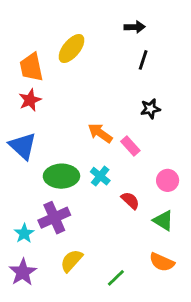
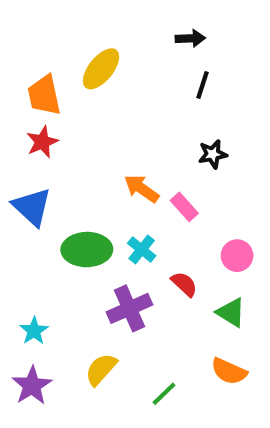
purple cross: (54, 218) -> (129, 308), moved

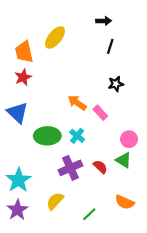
red semicircle: (184, 284) -> (100, 167), moved
green triangle: (231, 312) -> (124, 160), moved
cyan star: (34, 331) -> (19, 180), size x1.6

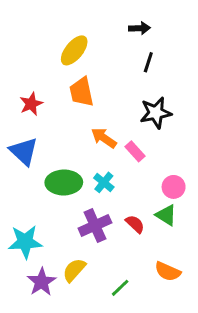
orange trapezoid: (24, 52) -> (82, 92), moved
black star: (116, 84) -> (156, 113), size x1.5
cyan star: (19, 180) -> (25, 242), turned 30
purple star: (17, 210) -> (42, 282), moved

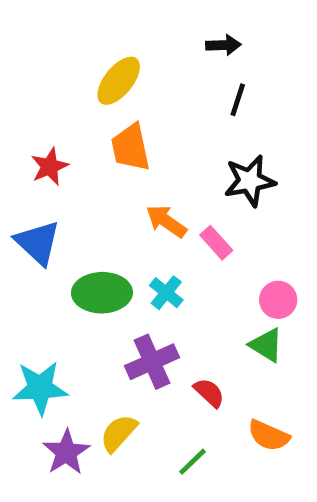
red semicircle: (135, 224) -> (209, 393), moved

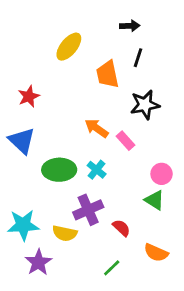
orange trapezoid: (131, 147) -> (108, 74), moved
yellow semicircle: (119, 433) -> (65, 233), moved, turned -120

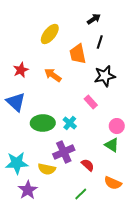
black arrow: (130, 26) -> (94, 19), turned -32
orange arrow: (97, 128) -> (53, 75), moved

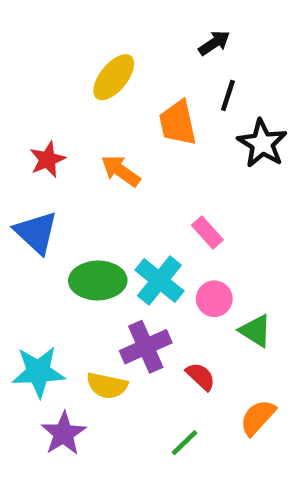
black star: (105, 76) -> (262, 143), moved, turned -30
cyan cross: (70, 123) -> (159, 280), size x1.5
pink circle: (117, 126) -> (214, 299), moved
orange semicircle: (113, 183) -> (258, 418), turned 108

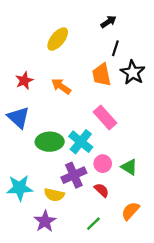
orange trapezoid: (178, 123) -> (102, 75), moved
pink rectangle: (207, 233) -> (105, 117), size x1.5
pink circle: (214, 299) -> (103, 164), moved
purple star: (64, 433) -> (45, 221), moved

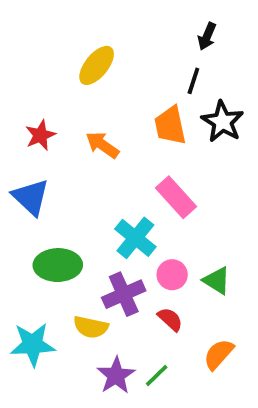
black arrow: (108, 22) -> (207, 36), moved, turned 147
green ellipse: (50, 142) -> (58, 265), moved
cyan star: (20, 188) -> (33, 344), moved
purple star: (45, 221) -> (116, 376), moved

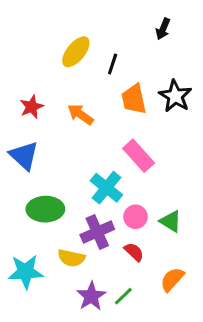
black line: (193, 81) -> (113, 64), moved

